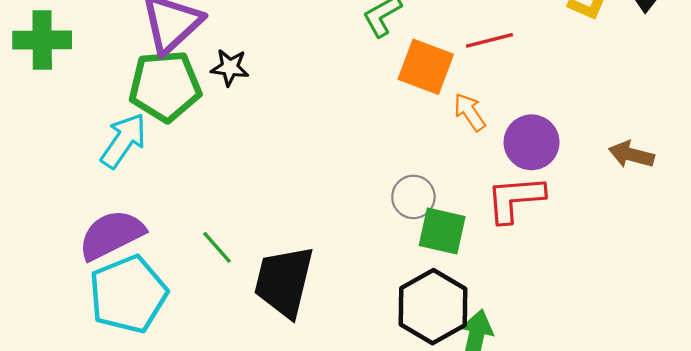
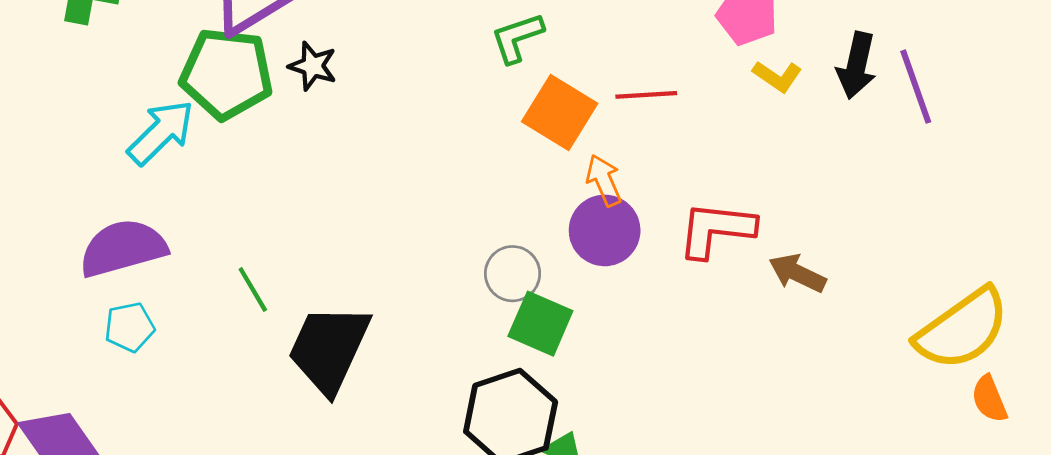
purple circle: (532, 142) -> (605, 230), moved
red L-shape: (515, 199) -> (716, 230), moved
cyan pentagon: (128, 294) -> (130, 327), size x0.5

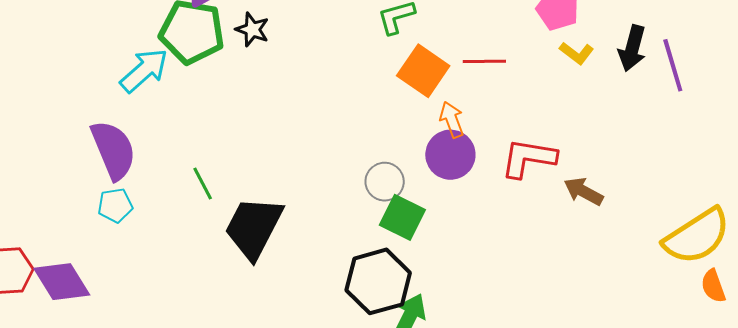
purple semicircle: (123, 248) -> (113, 150), turned 80

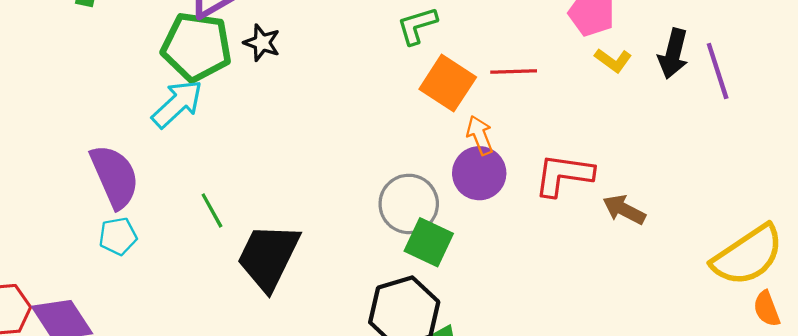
cyan arrow: (144, 70) -> (177, 104), moved
gray circle: (385, 182) -> (409, 204), size x1.4

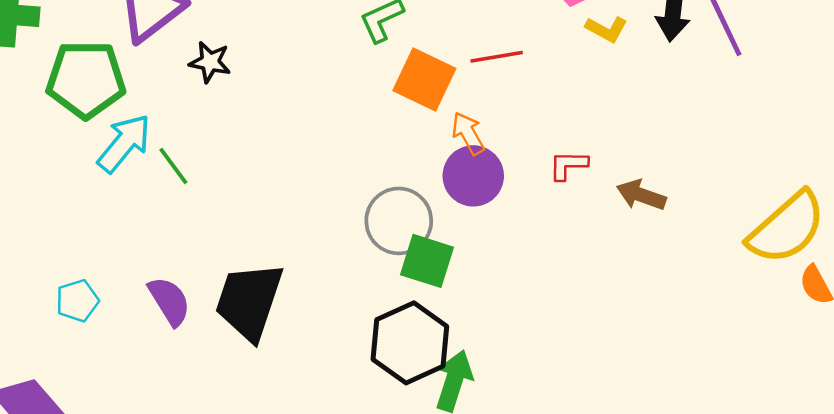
green pentagon: (197, 47) -> (86, 79), moved
red L-shape: (564, 175) -> (568, 165), size x0.6
purple semicircle: (115, 176) -> (169, 301), moved, size x0.7
green line: (212, 210) -> (173, 166), moved

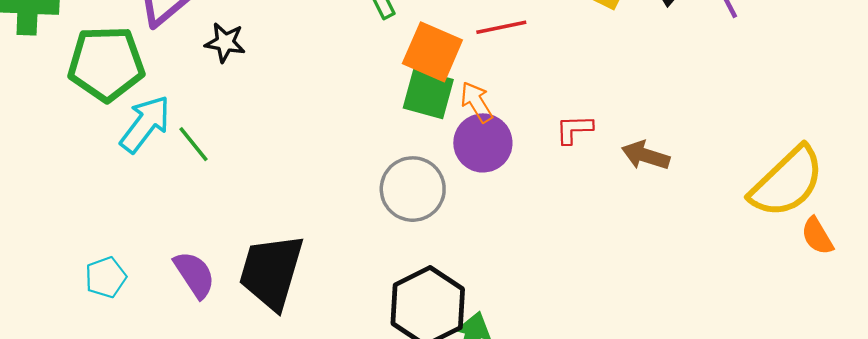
green square: (427, 261) -> (428, 94), moved

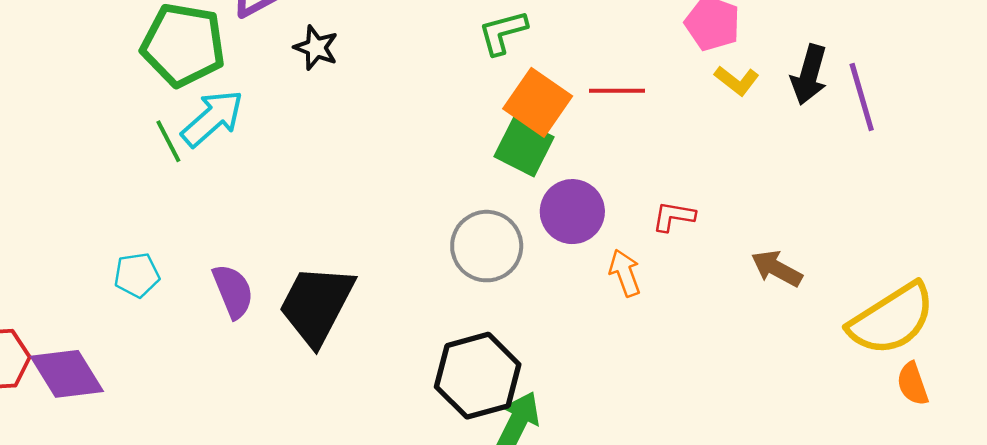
orange arrow: (477, 102) -> (625, 273), moved
green line: (194, 144) -> (168, 141), moved
brown arrow: (646, 156) -> (777, 268), moved

